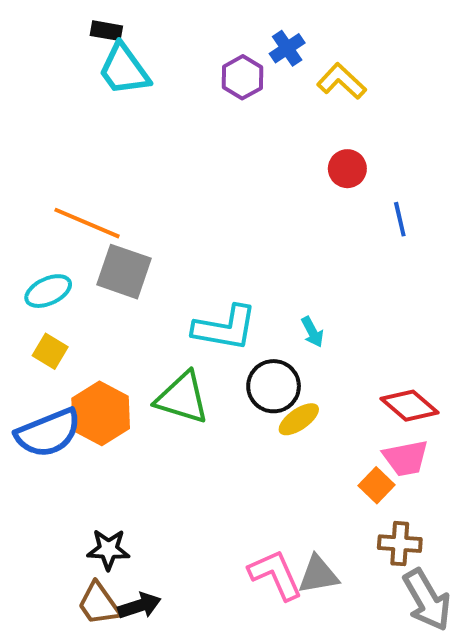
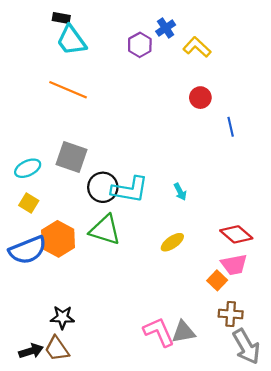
orange line: (87, 223) -> (68, 90), moved
black circle: (274, 386) -> (103, 187), moved
black arrow: (139, 606) -> (31, 351), moved

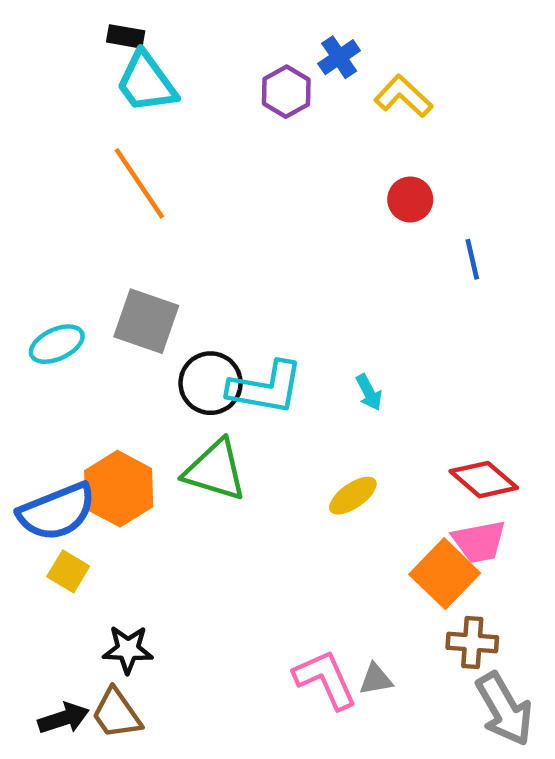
orange line: (68, 90) -> (139, 183), turned 33
yellow square: (29, 203) -> (68, 571), moved
orange square: (217, 280) -> (445, 574), size x1.6
gray triangle: (184, 332) -> (376, 679), size x0.7

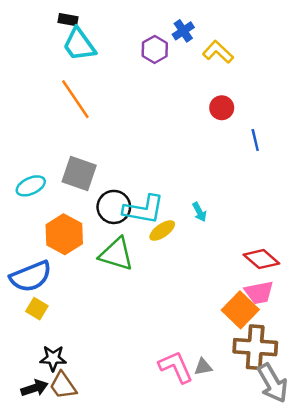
orange hexagon: (119, 489) -> (64, 234), moved
yellow ellipse: (353, 496) -> (162, 231), moved
brown cross: (472, 643) -> (255, 347), size x1.6
black star: (128, 649) -> (53, 358), moved

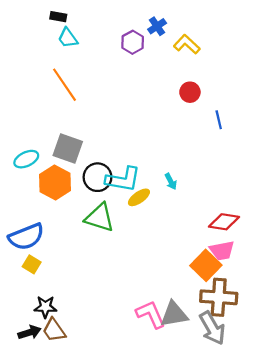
cyan trapezoid: (79, 45) -> (68, 38), size x0.7
orange hexagon: (64, 234) -> (55, 182), moved
red diamond: (261, 259) -> (224, 222), turned -32
gray triangle: (203, 367) -> (174, 314), size x1.8
gray arrow: (273, 383) -> (212, 328), moved

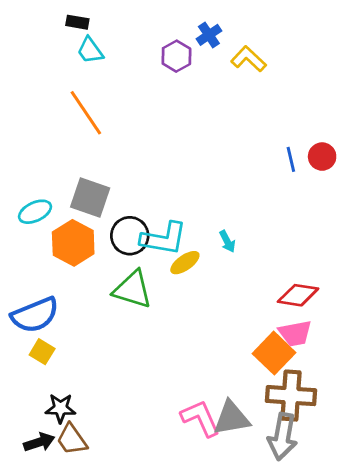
red circle: (190, 92) -> (322, 157), moved
gray arrow: (212, 328) -> (282, 437), turned 40

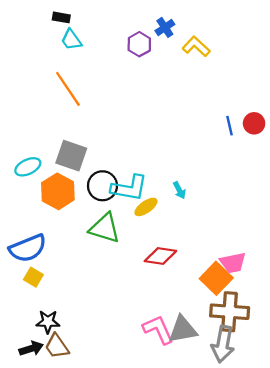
red diamond: (298, 295) -> (160, 256), moved

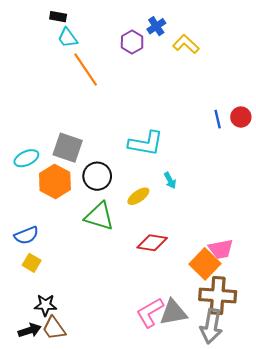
orange line: (68, 89) -> (86, 69), moved
cyan L-shape: (129, 188) -> (146, 143), moved
blue semicircle: (28, 248) -> (26, 235), size x0.7
pink L-shape: (158, 330) -> (150, 312), turned -96

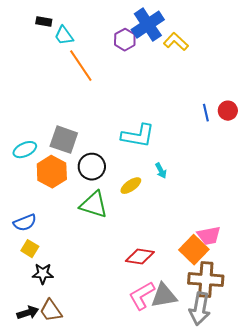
black rectangle: (58, 17) -> (44, 22), moved
blue cross: (156, 26) -> (148, 25), size x1.8
red diamond: (152, 243) -> (140, 257), moved
black star: (45, 305) -> (43, 274), moved

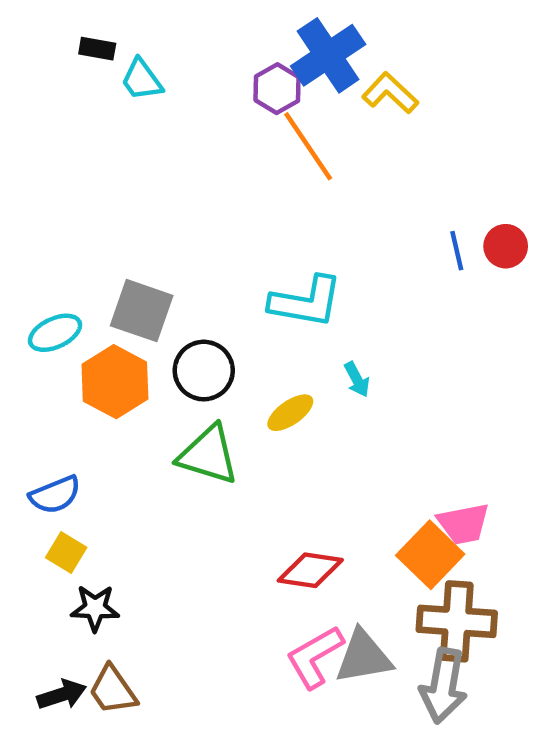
orange line: (81, 66) -> (308, 146), moved

